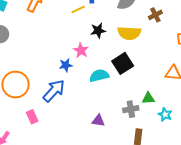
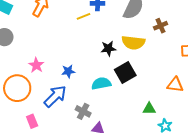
black star: (98, 31) -> (108, 48), moved
pink star: (81, 50) -> (36, 65), moved
gray cross: (131, 109) -> (83, 111), moved, turned 35

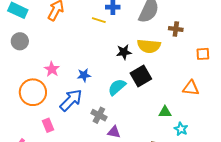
yellow line: (83, 16) -> (99, 20), turned 40
brown cross: (160, 26) -> (176, 29), turned 32
cyan semicircle: (101, 83) -> (117, 87), turned -30

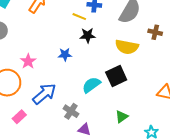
black star: (124, 52) -> (88, 35), moved
blue star: (84, 75) -> (65, 54), moved
green triangle: (165, 112) -> (122, 117), moved, turned -40
pink rectangle: (48, 125) -> (19, 117), turned 64

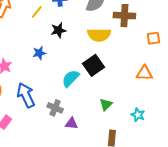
yellow line: (79, 17) -> (37, 12), moved, turned -64
brown cross: (155, 32) -> (124, 16), size x1.5
blue arrow: (44, 94) -> (26, 95), turned -65

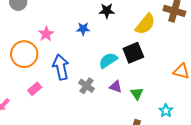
yellow semicircle: (99, 35) -> (145, 24), turned -65
green triangle: (106, 104) -> (137, 94), turned -32
purple triangle: (71, 123) -> (116, 87), moved

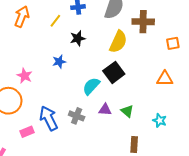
blue arrow: (61, 67) -> (49, 118), moved
pink rectangle: (35, 89) -> (27, 132), turned 32

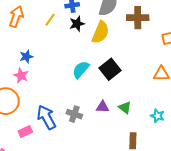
black star: (78, 38) -> (77, 24), moved
yellow semicircle: (118, 42) -> (100, 32), moved
blue star: (59, 62) -> (26, 57), moved
cyan semicircle: (91, 86) -> (81, 70), moved

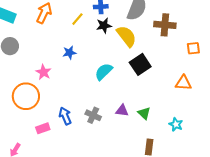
yellow semicircle: (100, 32) -> (127, 36), turned -65
blue star: (26, 57) -> (69, 53), moved
black square: (110, 69) -> (140, 64), moved
blue arrow: (46, 117) -> (65, 116), size x0.7

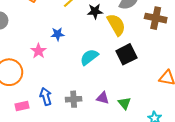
pink star: (44, 72) -> (38, 51), moved
gray cross: (93, 115) -> (74, 99), turned -35

